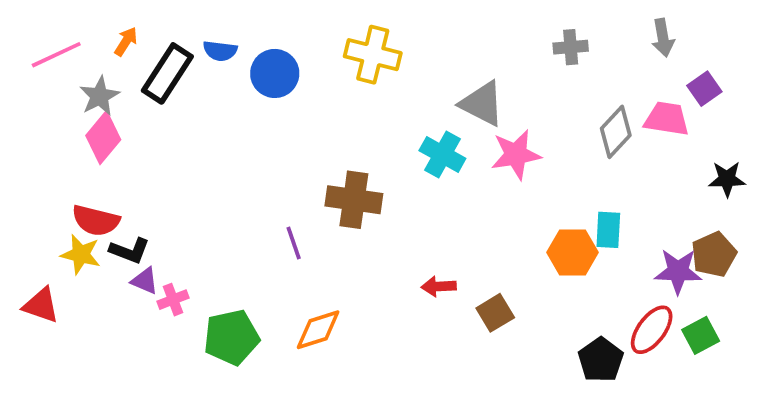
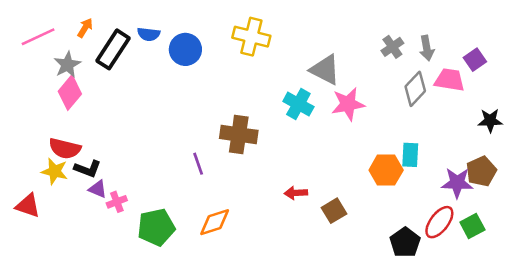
gray arrow: (663, 38) -> (427, 48), moved
gray cross: (571, 47) -> (392, 47), moved, turned -30

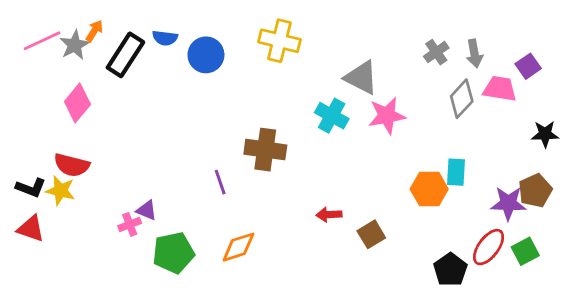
gray star: (67, 65) -> (75, 45), moved
black L-shape: (88, 169) -> (31, 188), moved
purple triangle: (98, 189) -> (147, 210), moved

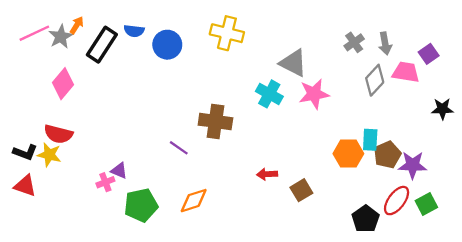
purple line: (220, 182) -> (179, 148), turned -36
brown pentagon: (535, 191) -> (387, 155), moved

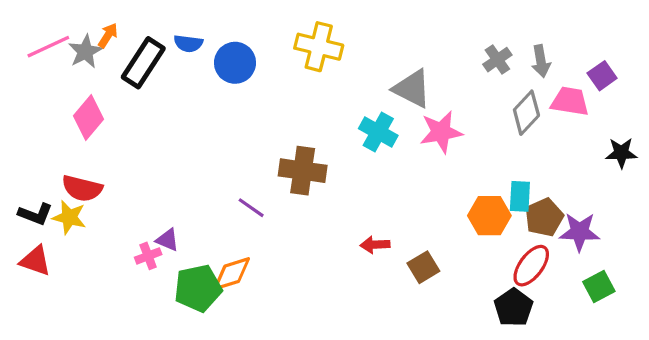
orange diamond: (194, 201) -> (232, 274), moved
red ellipse: (397, 201) -> (531, 266), moved

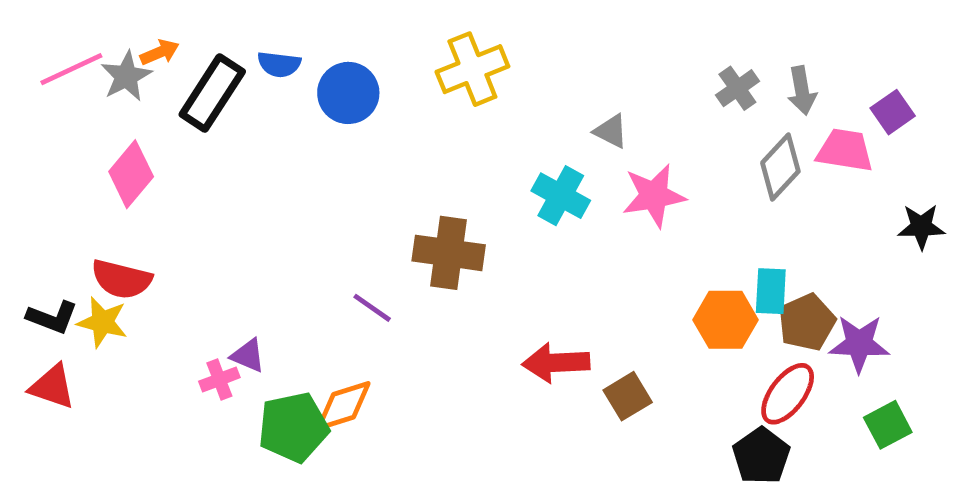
orange arrow: (108, 35) -> (160, 52), turned 35
yellow cross: (319, 47) -> (472, 69), turned -36
gray triangle: (412, 89) -> (611, 131), size x0.6
red arrow: (375, 245) -> (556, 363), size x1.5

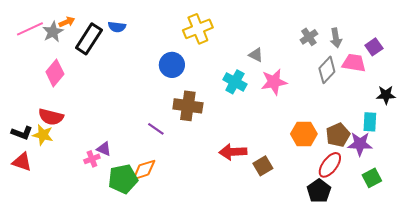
blue circle: (348, 93) -> (172, 65), moved
cyan rectangle: (771, 291) -> (370, 122), moved

